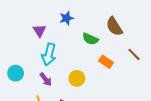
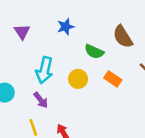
purple triangle: (39, 31) -> (22, 32), moved
yellow circle: (77, 78) -> (78, 79), moved

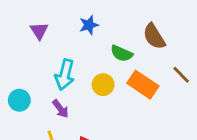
orange rectangle: (113, 79) -> (143, 85), size x1.5

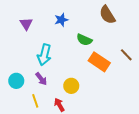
brown semicircle: (154, 36) -> (107, 15), moved
yellow circle: (103, 85) -> (71, 86), moved
cyan circle: (19, 100) -> (16, 81), moved

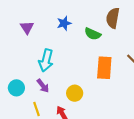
brown semicircle: (107, 15) -> (113, 18), turned 42
green semicircle: (84, 40) -> (93, 34), moved
orange rectangle: (99, 62) -> (104, 68), turned 60

